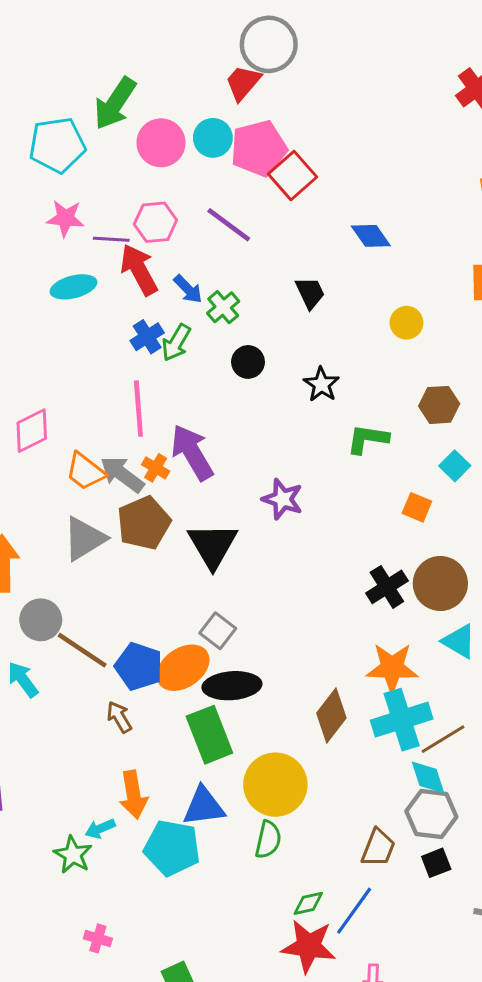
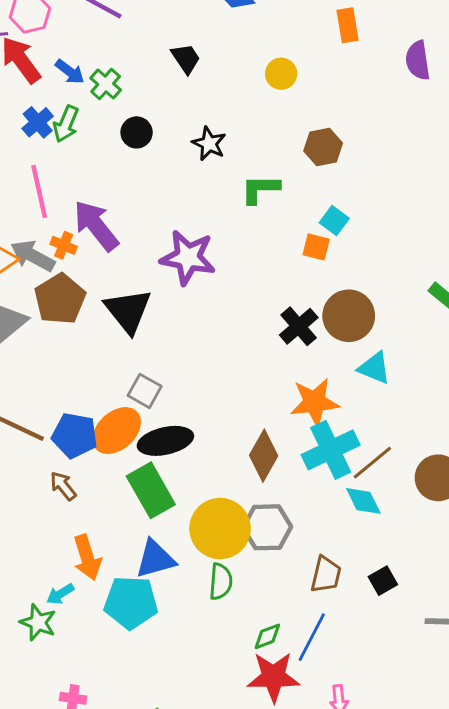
cyan square: (455, 466) -> (334, 221), moved
purple star: (283, 499) -> (188, 257), size x1.4
gray hexagon: (431, 814) -> (267, 527), moved

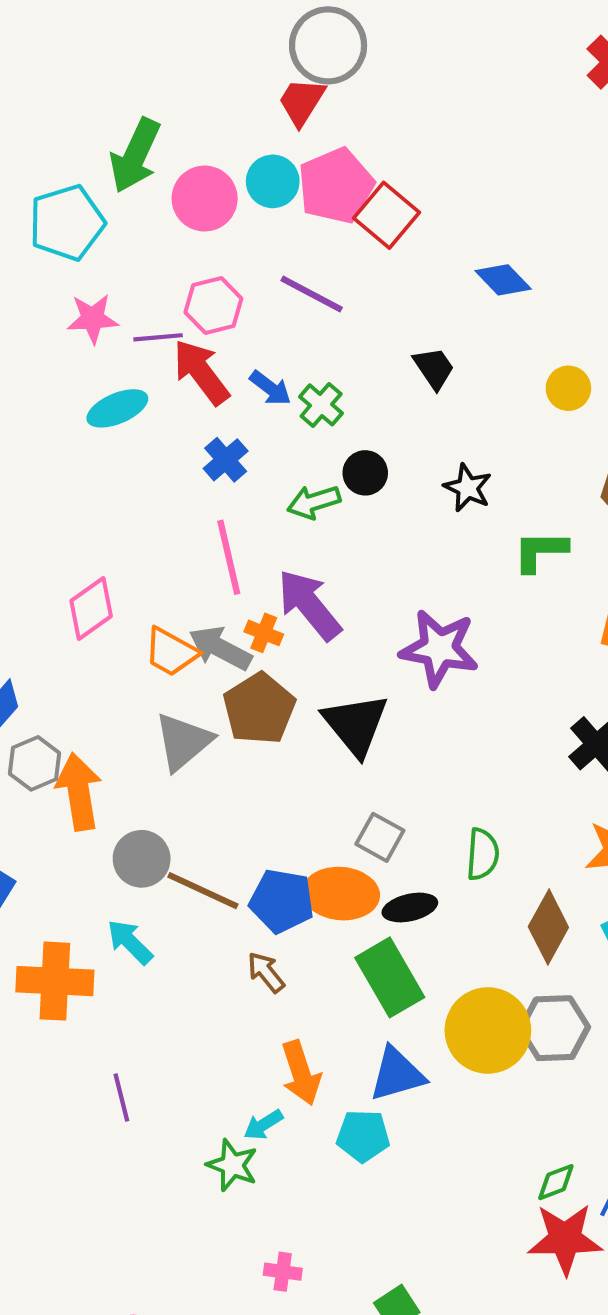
green arrow: (66, 124) -> (314, 502), moved, turned 51
orange ellipse: (117, 431) -> (341, 894), turned 48
black ellipse: (165, 441) -> (410, 908), size x0.7
green semicircle: (221, 582) -> (483, 854), moved
cyan pentagon: (131, 603) -> (363, 1136), size x0.7

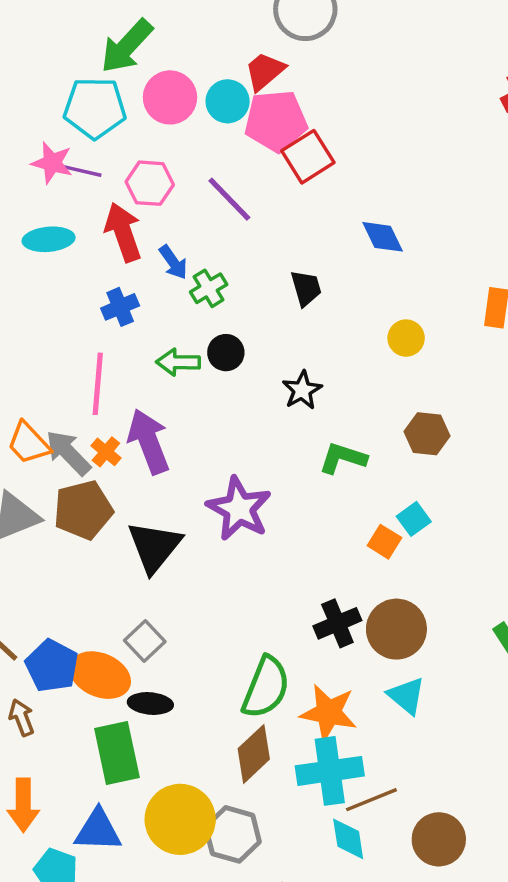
red trapezoid: (302, 102) -> (265, 71), moved
cyan pentagon: (67, 223) -> (95, 108), moved
purple line: (158, 337) -> (82, 171), moved
green semicircle: (483, 854) -> (266, 687), moved, size x1.5

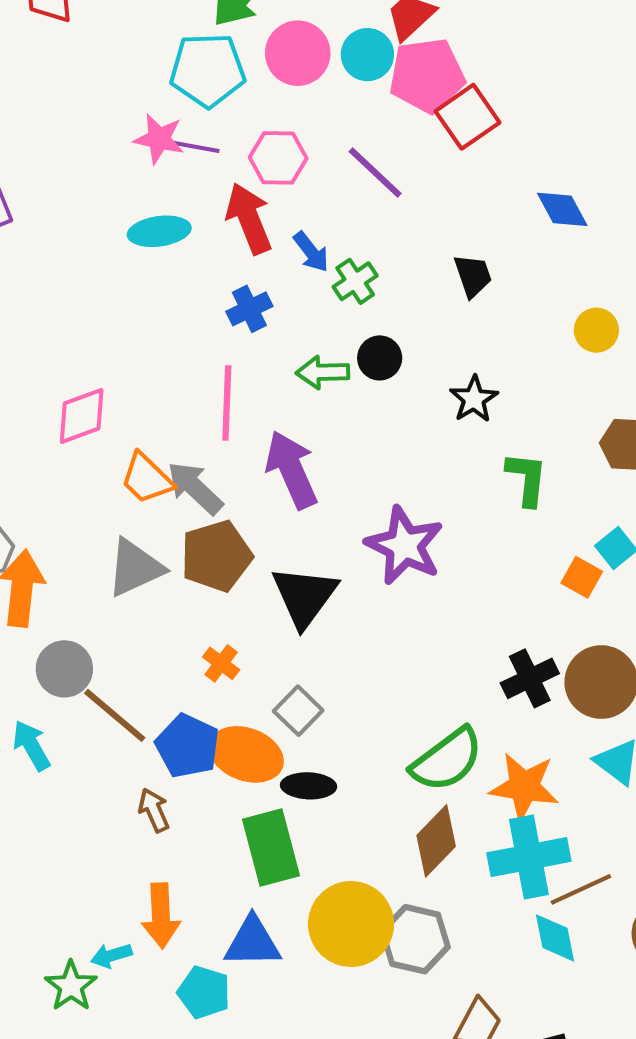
orange cross: (106, 452) -> (221, 663), moved
green L-shape: (343, 458) -> (527, 479), turned 81
green semicircle: (266, 687) -> (447, 760), turned 34

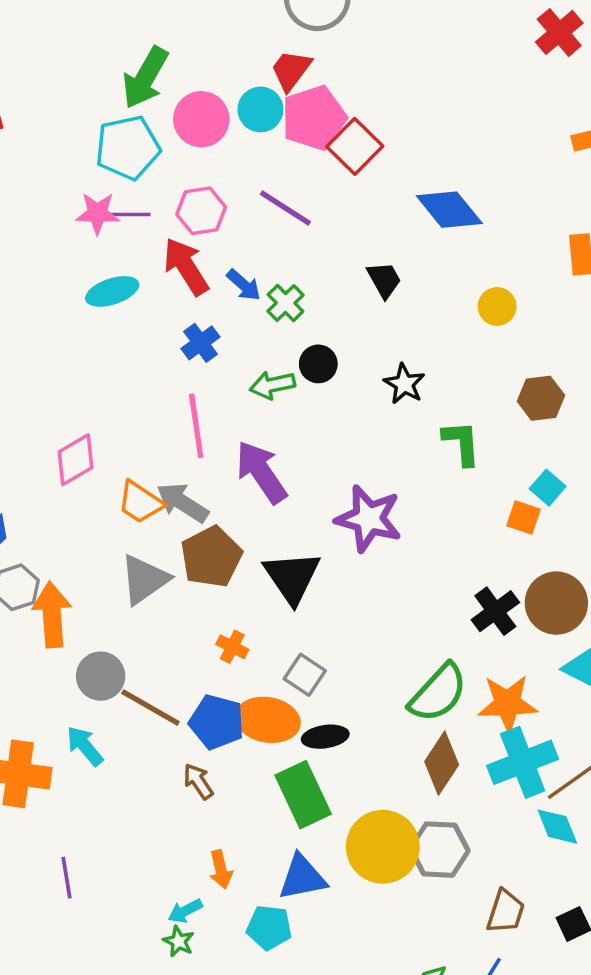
blue diamond: (562, 209) -> (449, 210), size x1.4
orange arrow: (161, 916) -> (221, 869), size x0.7
green star: (71, 986) -> (179, 941), moved, size x0.7

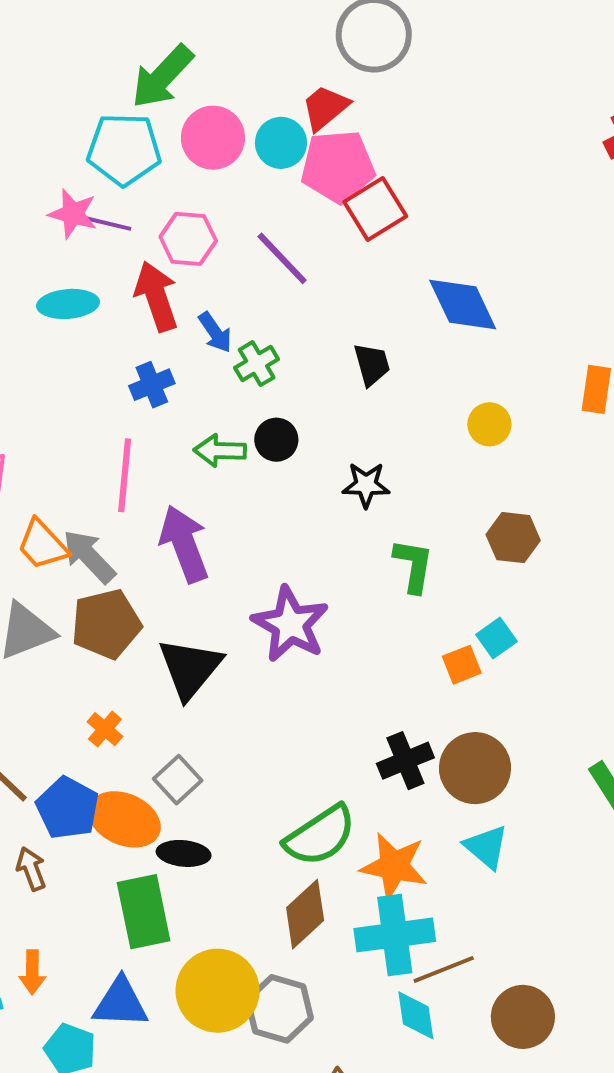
black star: (404, 384) -> (366, 485), turned 30
orange square: (524, 518) -> (462, 665), turned 36

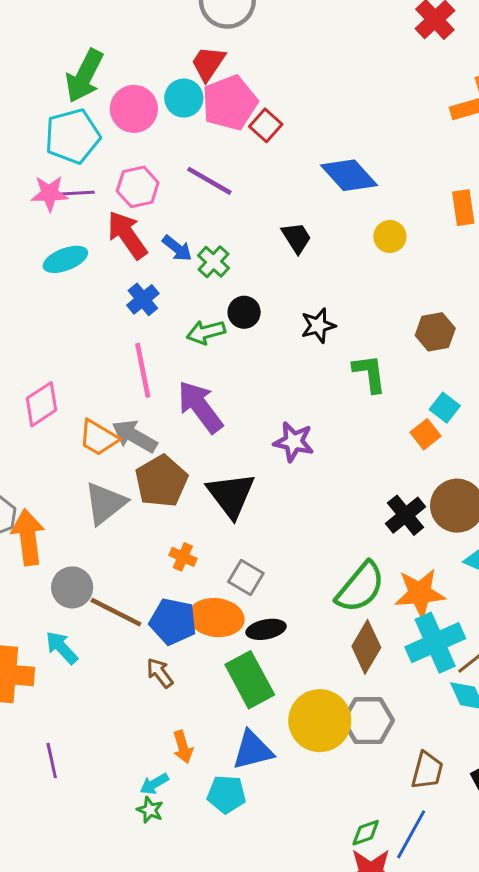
red square: (375, 209) -> (266, 125), size x0.7
yellow circle: (489, 424) -> (390, 236), moved
purple star: (290, 624) -> (294, 442), size x0.7

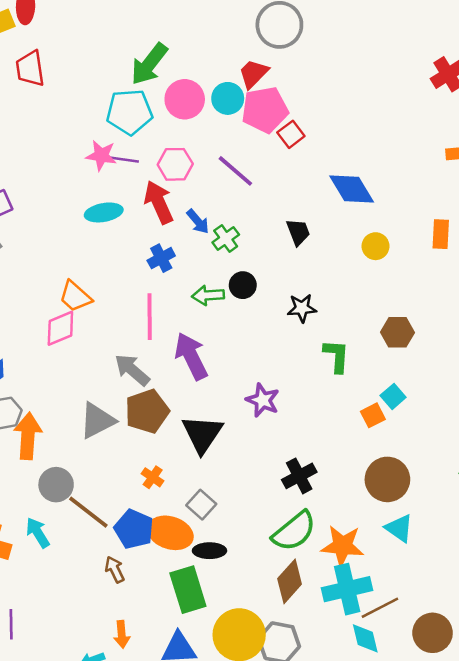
orange trapezoid: (98, 438) -> (75, 296), moved
black cross: (406, 515) -> (299, 476), moved

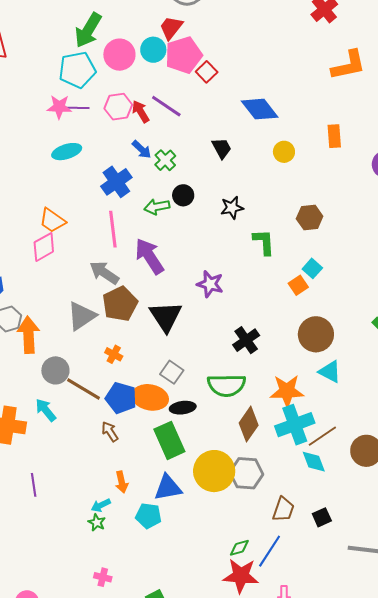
red arrow: (159, 202) -> (141, 111), moved, size x0.7
blue cross: (161, 258) -> (116, 182), size x1.4
orange cross: (153, 477) -> (114, 354), moved
green semicircle: (294, 531) -> (227, 385), moved, turned 45

